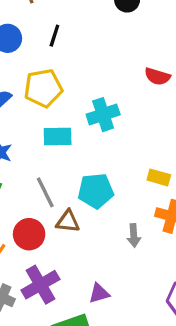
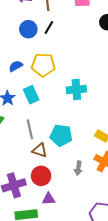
black line: (54, 36) -> (49, 27), moved
cyan rectangle: (58, 137) -> (31, 95), moved, turned 54
red circle: (29, 234) -> (41, 176), moved

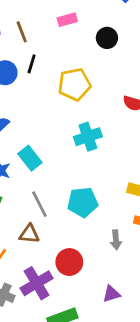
yellow pentagon: (43, 65) -> (74, 84), moved
brown triangle: (40, 150) -> (29, 234), moved
purple triangle: (49, 199) -> (111, 294), moved

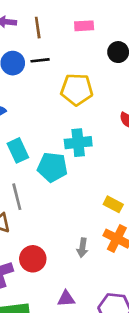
black line: (32, 64) -> (40, 60), turned 54
cyan pentagon: (83, 202) -> (52, 167), moved

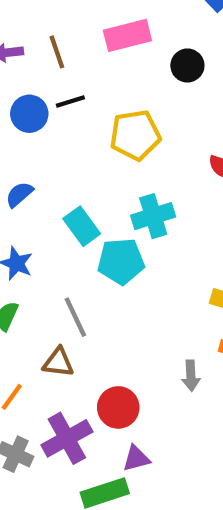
pink rectangle: (84, 26) -> (127, 35), size x1.5
cyan rectangle: (18, 150) -> (82, 226), moved
purple triangle: (66, 299) -> (136, 458), moved

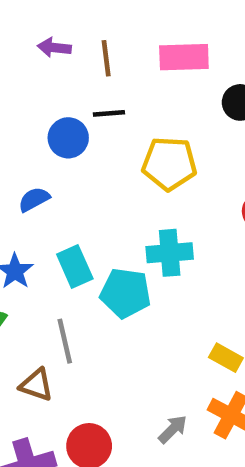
blue circle: (29, 114) -> (68, 138), moved
cyan rectangle: (82, 226) -> (75, 266), moved
gray arrow: (191, 376) -> (173, 429), turned -144

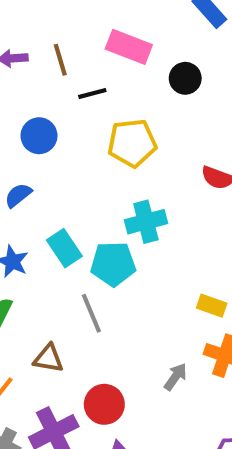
pink rectangle: (184, 57) -> (129, 47), turned 33
black line: (109, 113) -> (92, 94), moved
gray line: (65, 341) -> (91, 313), moved

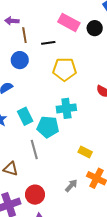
brown line: (60, 60) -> (24, 35), moved
black circle: (185, 78) -> (95, 28), moved
yellow rectangle: (212, 306) -> (85, 152), moved

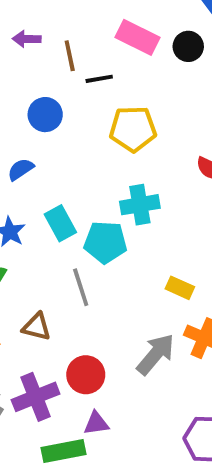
brown line: (24, 35) -> (70, 56), moved
gray arrow: (71, 186) -> (156, 354), size x1.6

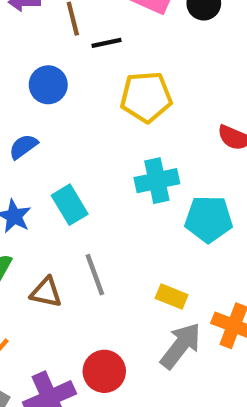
cyan pentagon: (105, 242) -> (209, 219), moved
yellow rectangle: (180, 288) -> (172, 297), moved
brown triangle: (36, 327) -> (46, 292), moved

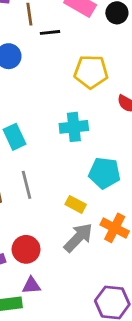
yellow pentagon: (146, 97) -> (91, 72), moved
cyan pentagon: (209, 219) -> (105, 173), moved

